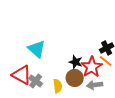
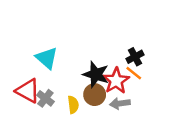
black star: (76, 62) -> (96, 74), size x1.5

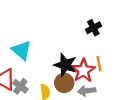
black cross: (135, 57) -> (93, 28), moved
orange line: (134, 73) -> (99, 64), turned 40

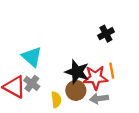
red star: (83, 71) -> (96, 78), turned 30
gray cross: (20, 86) -> (32, 83), moved

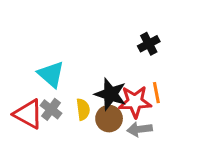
yellow semicircle: (56, 100) -> (83, 109), moved

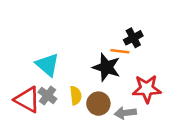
orange line: (156, 93) -> (120, 51), moved, turned -72
black star: (111, 94) -> (106, 67), moved
red star: (135, 102) -> (147, 89), moved

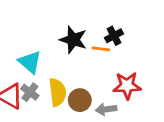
black star: (106, 67) -> (73, 40), moved
yellow semicircle: (76, 96) -> (57, 92), size x1.5

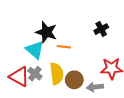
black star: (73, 40) -> (46, 32), moved
orange line: (101, 49) -> (64, 47), moved

